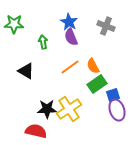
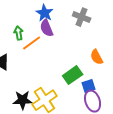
orange semicircle: (93, 66) -> (97, 57), moved
orange line: (70, 67) -> (32, 43), moved

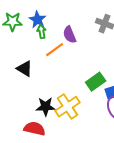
blue star: (45, 13) -> (38, 20), moved
green arrow: (19, 33) -> (42, 32), moved

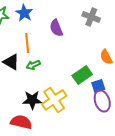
green arrow: (42, 32) -> (33, 65), moved, turned -104
orange line: (55, 50) -> (27, 43), moved, turned -60

